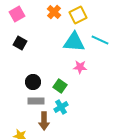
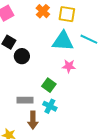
yellow square: (78, 15) -> (67, 14), turned 36
black circle: (33, 82) -> (22, 56), moved
cyan cross: (61, 107) -> (50, 106), turned -32

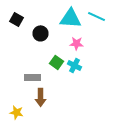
black circle: (22, 56) -> (40, 33), moved
cyan cross: (50, 106) -> (74, 65), moved

